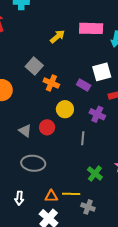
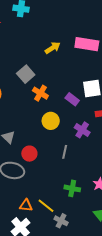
red circle: (47, 127) -> (29, 154), moved
green cross: (95, 173) -> (72, 188), turned -35
yellow line: (71, 194) -> (46, 206), turned 30

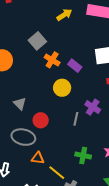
purple rectangle: (72, 99) -> (75, 66), moved
purple cross: (82, 130) -> (93, 107), moved
orange triangle: (26, 205) -> (38, 158), moved

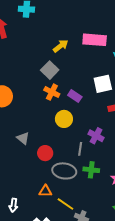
gray square: (37, 41) -> (50, 70), moved
gray ellipse: (23, 137) -> (64, 171), moved
green cross: (83, 155) -> (91, 170), moved

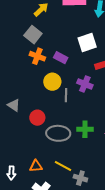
purple cross: (96, 136) -> (85, 84), moved
gray line: (80, 149) -> (66, 95), moved
orange triangle: (45, 191) -> (36, 166), moved

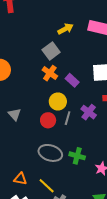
red circle: (37, 118) -> (48, 120), moved

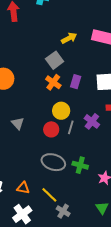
purple rectangle: (72, 80) -> (76, 82), moved, turned 64

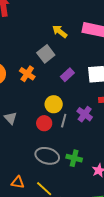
yellow arrow: (69, 38) -> (60, 31), turned -112
orange cross: (53, 82) -> (27, 74), moved
purple rectangle: (76, 82) -> (67, 75), turned 32

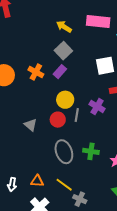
gray square: (46, 54) -> (63, 51), moved
purple rectangle: (67, 75) -> (60, 72), moved
gray triangle: (11, 118) -> (31, 125), moved
gray ellipse: (47, 156) -> (64, 152), turned 60

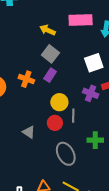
purple cross: (97, 106) -> (91, 93), moved
green cross: (91, 151) -> (95, 140), moved

